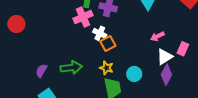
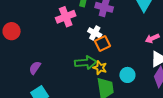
pink cross: (83, 17) -> (66, 17), moved
red circle: (16, 24) -> (12, 31), moved
green arrow: (71, 68) -> (86, 63), moved

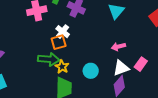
orange square: (102, 43) -> (59, 42), moved
cyan circle: (127, 75) -> (91, 71), moved

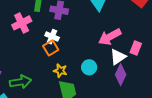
pink arrow: (118, 47) -> (110, 37), size x1.6
green arrow: (49, 59) -> (21, 82), moved

